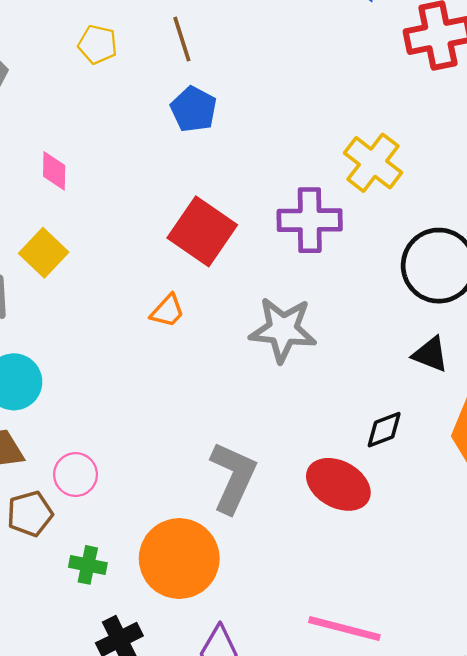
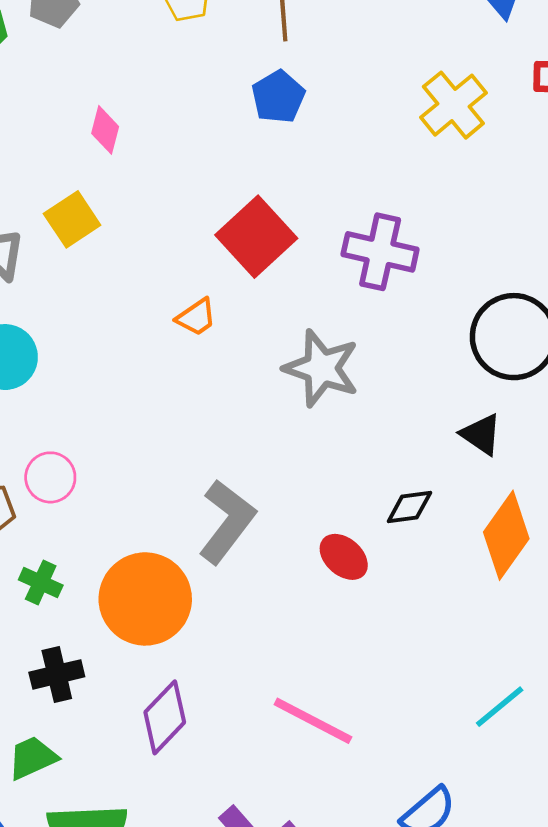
yellow cross: (373, 163) -> (453, 105), moved
red ellipse: (338, 484) -> (344, 557), size x0.7

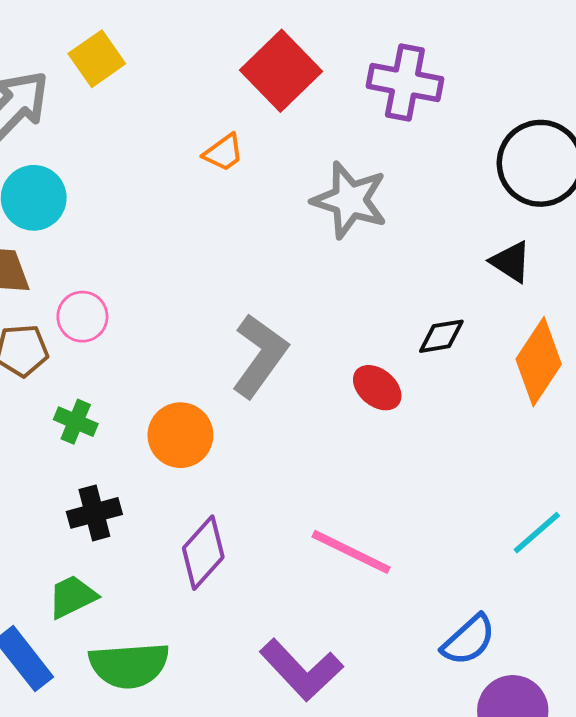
orange circle: (145, 599) -> (180, 435), size x0.7

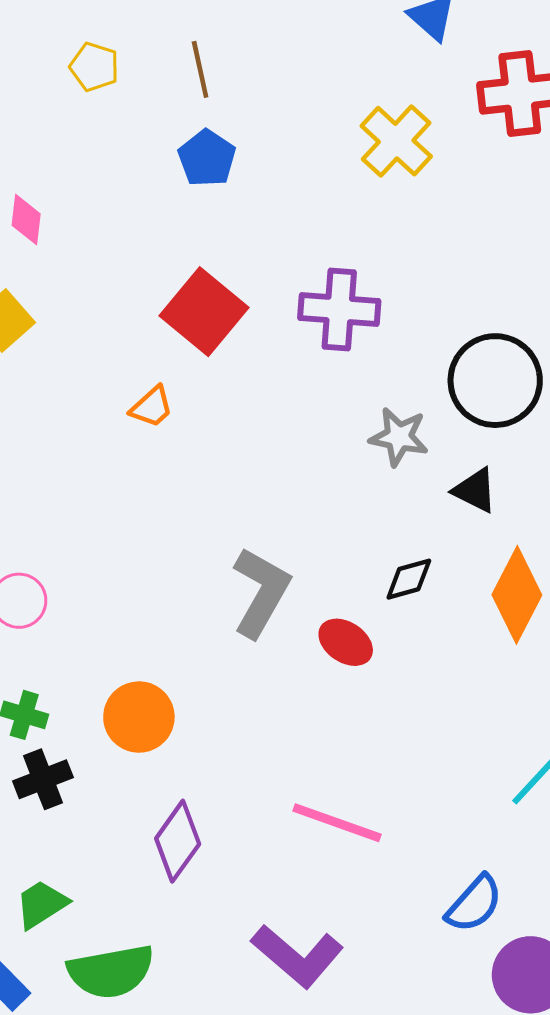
gray star: (350, 200) -> (399, 437), moved, size x0.7
gray L-shape: (260, 356) -> (261, 592), moved
black cross: (94, 513) -> (43, 779), moved

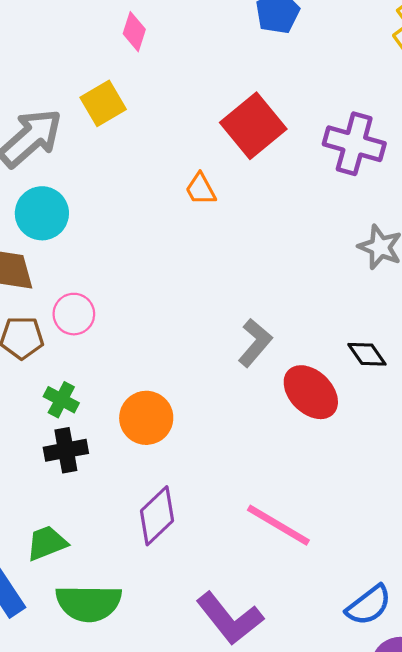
orange trapezoid: (152, 407) -> (201, 189), turned 93
black diamond: (409, 579) -> (367, 354), turned 60
gray L-shape: (261, 592) -> (255, 343), size x0.7
red ellipse: (346, 642) -> (311, 392), size x1.4

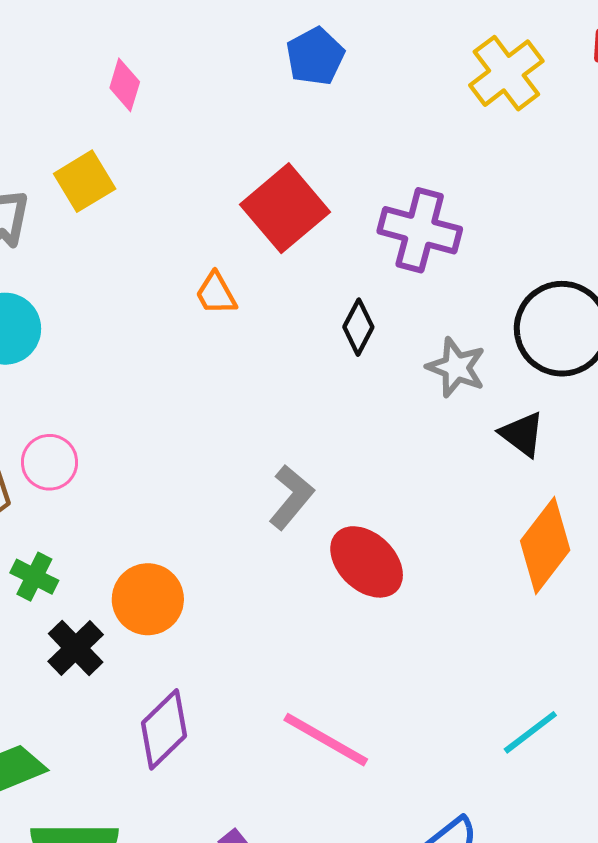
black diamond: (367, 354) -> (358, 327), moved, turned 63
black cross: (66, 450) -> (76, 648), moved, turned -33

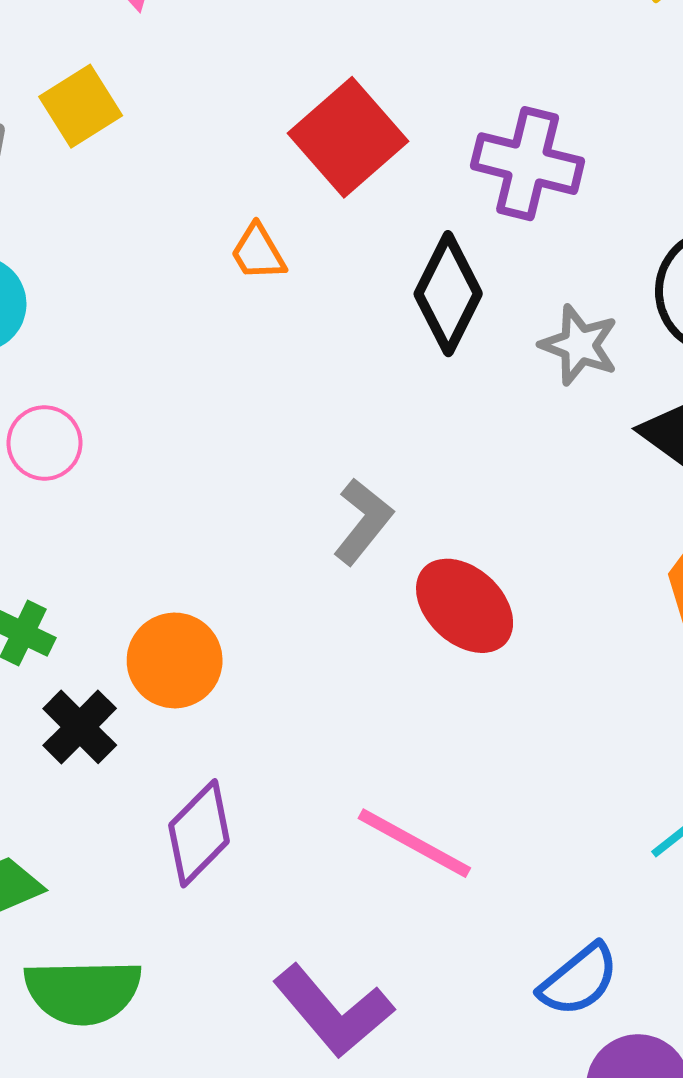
black diamond: (358, 327) -> (448, 294), size x1.6
pink circle: (49, 462) -> (44, 443), moved

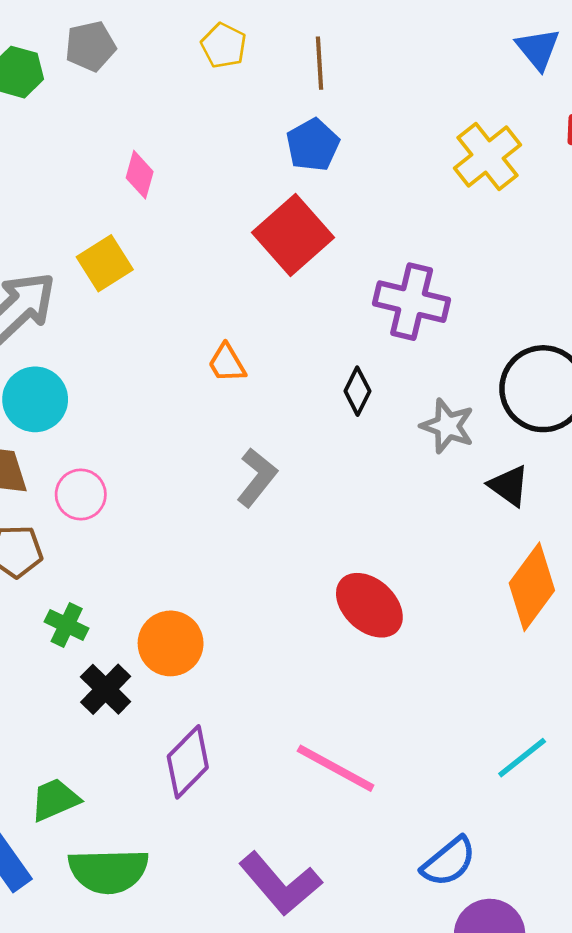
red square: (348, 137) -> (293, 235), moved
black diamond: (448, 294) -> (357, 391), size x0.6
gray L-shape: (363, 521) -> (257, 477), moved

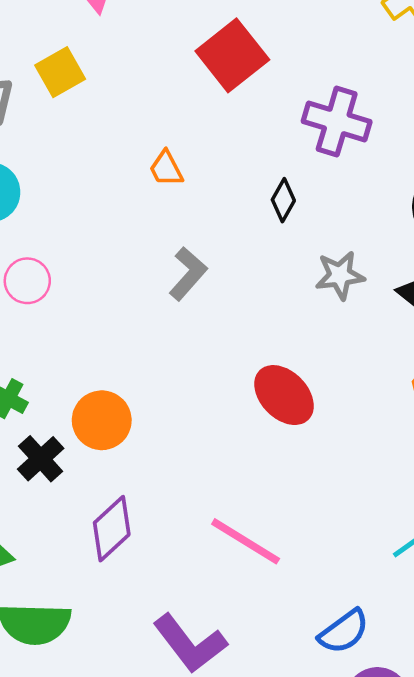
gray star: (447, 426) -> (340, 275), moved, turned -30

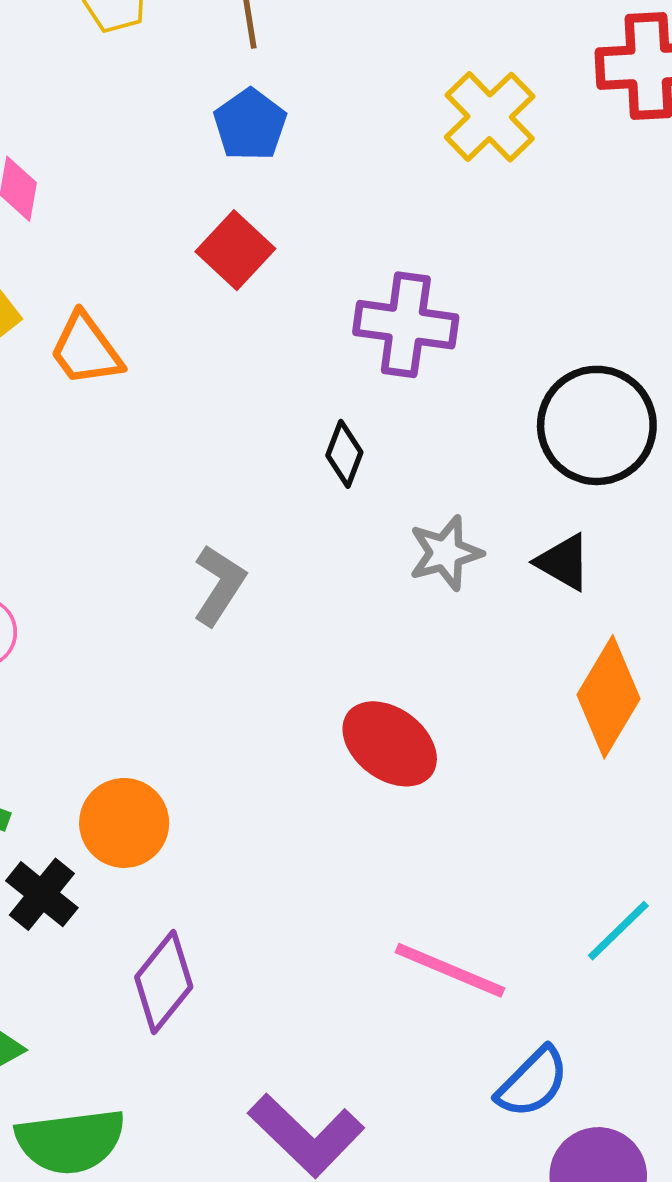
red square: (232, 55) -> (235, 250), size x0.7
orange trapezoid: (166, 169) -> (86, 350), moved, size x1.4
pink line: (246, 541) -> (450, 970), moved

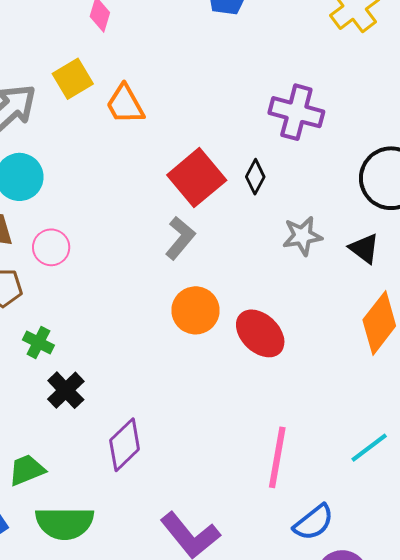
red square: (235, 250) -> (197, 178), moved, size x1.4
orange circle: (124, 823) -> (196, 310), moved
pink line: (450, 970) -> (277, 457), turned 70

